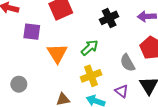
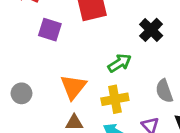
black cross: (109, 18) -> (151, 30), turned -30
orange triangle: (57, 53) -> (73, 87), moved

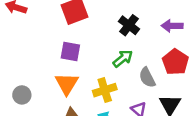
purple square: (50, 30) -> (70, 51), moved
green arrow: (120, 63) -> (123, 58), moved

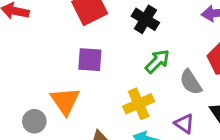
black cross: (129, 25) -> (145, 19), moved
orange triangle: (67, 84) -> (65, 101), moved

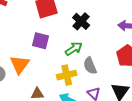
green arrow: (157, 61) -> (74, 49), moved
gray semicircle: (191, 82) -> (90, 66), moved

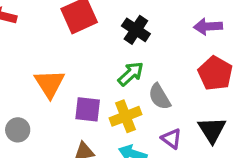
purple square: (40, 41) -> (88, 109), moved
orange triangle: (20, 64) -> (49, 84), moved

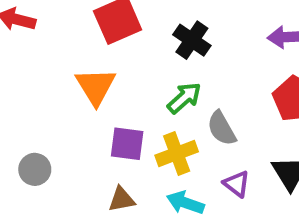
orange triangle: (49, 84) -> (96, 86), moved

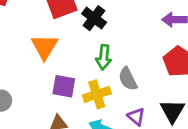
black cross: (192, 40) -> (94, 18), moved
green arrow: (184, 98) -> (104, 57), turned 135

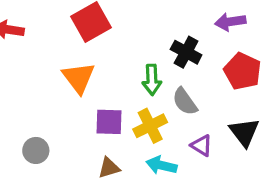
black cross: (94, 18) -> (186, 52), moved

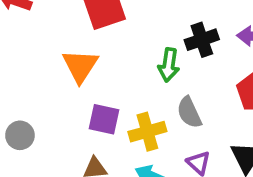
black cross: (186, 52) -> (202, 40), moved, turned 32
green arrow: (152, 80) -> (169, 65), moved

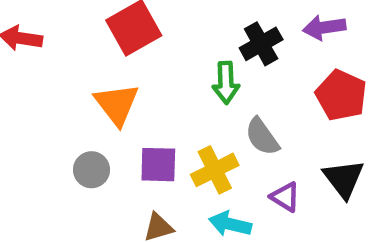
gray circle: (20, 135) -> (92, 170), moved

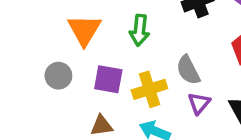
green arrow: (226, 83) -> (140, 30), moved
purple triangle: (285, 197) -> (199, 103), moved, turned 30

